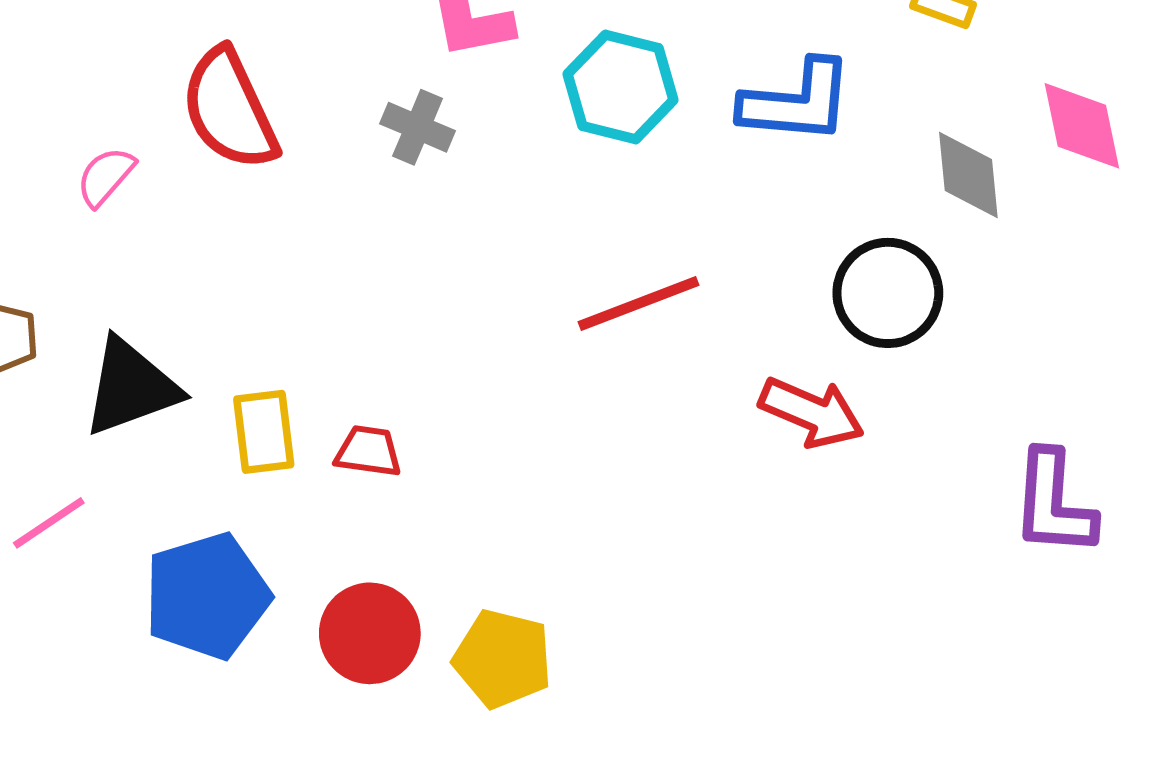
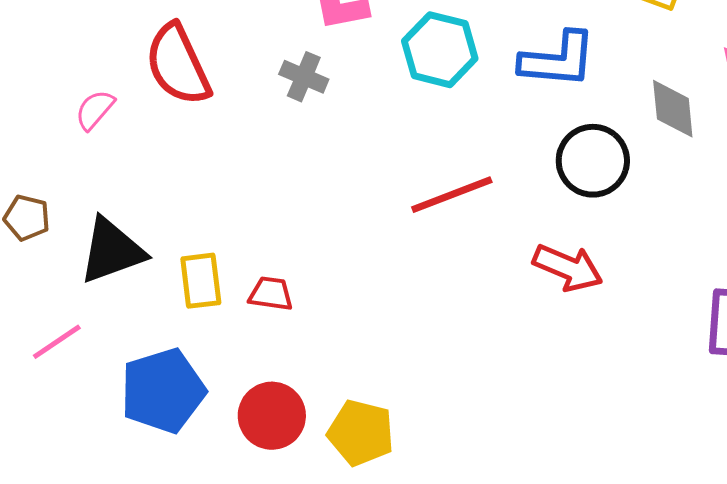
black circle: (888, 293) -> (593, 161), moved

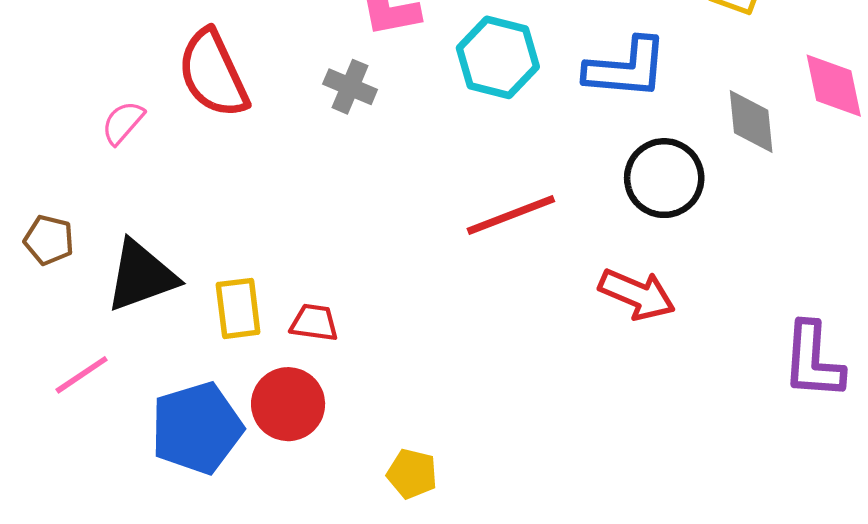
red circle: (272, 416) -> (288, 404), moved
yellow pentagon: (361, 433) -> (412, 474), size x0.7

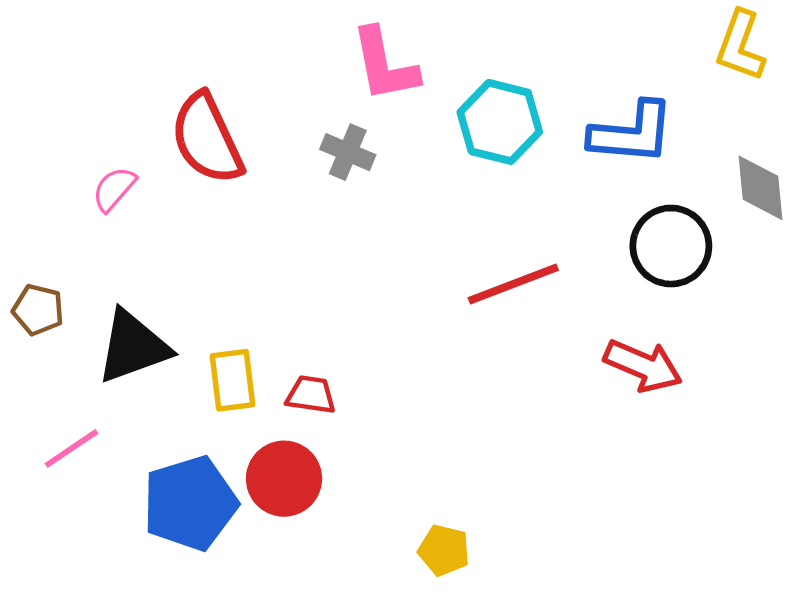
yellow pentagon: (412, 474) -> (444, 550), moved

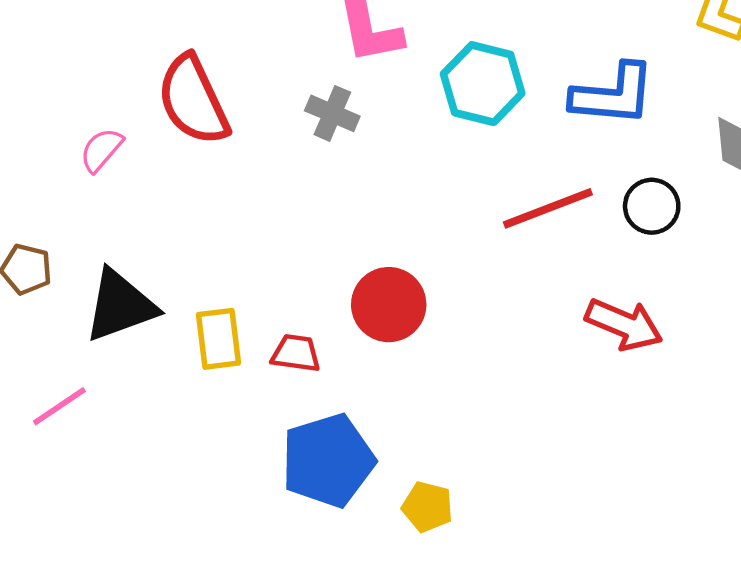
black circle: (671, 246) -> (652, 206), size x0.7
red line: (513, 284) -> (548, 208), moved
red circle: (284, 479) -> (389, 305), moved
blue pentagon: (190, 503) -> (328, 460), moved

